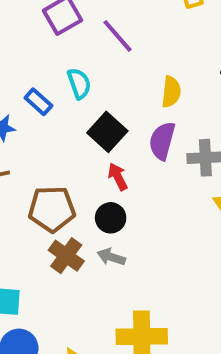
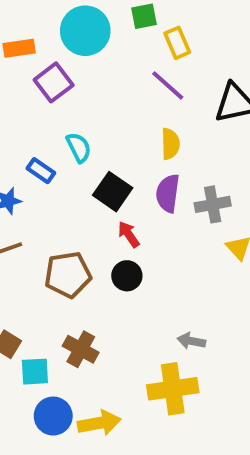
purple line: (118, 36) -> (168, 85), moved
brown cross: (66, 256) -> (81, 349), moved
gray arrow: (111, 257) -> (191, 341), moved

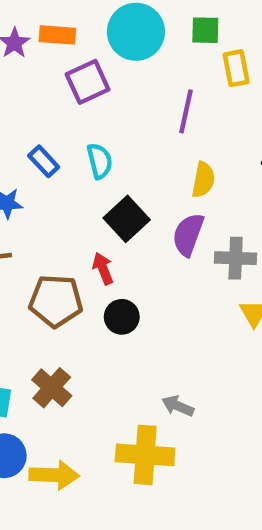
purple line: (168, 85) -> (186, 111), moved, turned 48
blue rectangle: (41, 171) -> (44, 161), moved
red arrow: (129, 234) -> (103, 269), moved

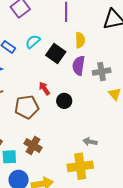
cyan semicircle: (100, 161) -> (33, 42), turned -105
black square: (127, 219) -> (56, 54), moved
black circle: (122, 317) -> (64, 101), moved

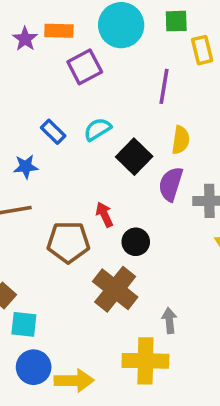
gray arrow: (90, 142) -> (169, 321), turned 64
brown cross: (33, 146) -> (115, 289), moved, size x1.4

